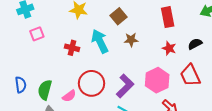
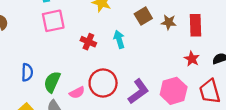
pink square: (37, 34) -> (53, 21), size x1.5
brown star: (131, 40) -> (169, 22), moved
cyan arrow: (100, 41) -> (119, 39), size x0.7

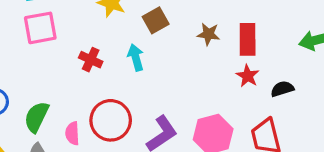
brown square: (143, 16) -> (156, 20), moved
red star: (192, 59) -> (248, 76), moved
pink semicircle: (77, 93) -> (72, 133), turned 112

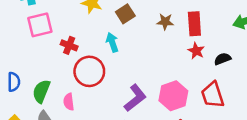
red cross: (91, 60) -> (69, 45), moved
red circle: (111, 120) -> (89, 71), moved

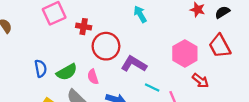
cyan arrow: (112, 42) -> (140, 14), moved
green semicircle: (41, 91) -> (67, 72), turned -130
purple L-shape: (135, 98) -> (134, 64), moved, turned -100

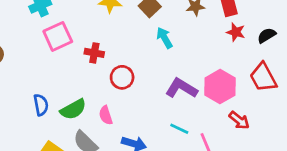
red circle: (106, 46) -> (122, 77), size x0.7
purple L-shape: (134, 64) -> (181, 88), moved

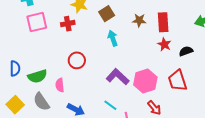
red cross: (94, 53) -> (68, 24), moved, turned -32

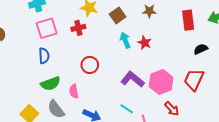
brown star: (139, 20) -> (149, 11), moved
red rectangle: (163, 22) -> (188, 20), moved
red star: (164, 44) -> (145, 43), moved
blue semicircle: (15, 68) -> (44, 56), moved
red trapezoid: (178, 81) -> (194, 80), turned 45

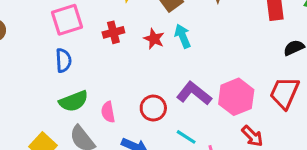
red cross: (78, 28) -> (113, 32), moved
red star: (145, 43) -> (154, 39), moved
red circle: (90, 65) -> (153, 108), moved

